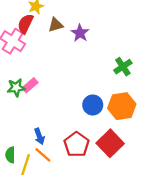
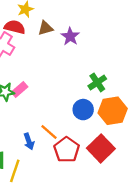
red semicircle: (25, 24) -> (15, 27), turned 78
green cross: (123, 67) -> (97, 82), moved
orange line: (43, 155) -> (49, 132), moved

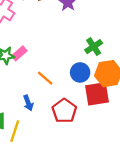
orange line: (49, 132) -> (45, 78), moved
red square: (101, 148) -> (97, 94), moved, turned 35

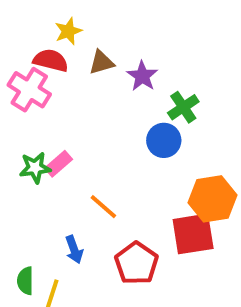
green cross: (94, 47) -> (183, 107), moved
blue circle: (80, 72) -> (164, 140), moved

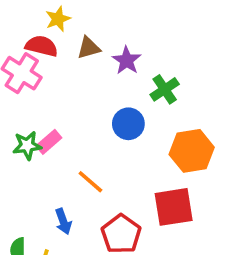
blue circle: (164, 140) -> (128, 124), moved
orange hexagon: (213, 199) -> (192, 151), moved

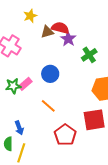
red semicircle: (42, 46) -> (60, 28), moved
blue circle: (128, 124) -> (50, 74), moved
blue arrow: (63, 221) -> (19, 128), moved

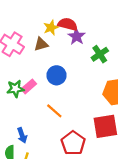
yellow star: (30, 16) -> (51, 28), moved
brown triangle: (47, 32) -> (41, 44), moved

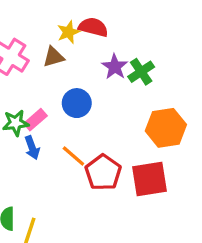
purple star: (76, 36) -> (115, 67), moved
blue arrow: (22, 135) -> (32, 148), moved
red pentagon: (73, 143) -> (103, 172), moved

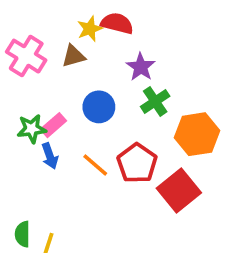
green cross: (141, 72) -> (155, 101), moved
red pentagon: (103, 172) -> (137, 163), moved
red square: (149, 179) -> (179, 190), turned -30

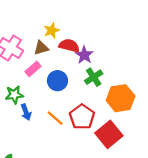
red semicircle: (117, 23) -> (69, 46), moved
pink rectangle: (53, 125) -> (33, 69), moved

